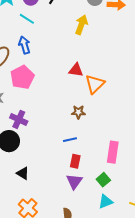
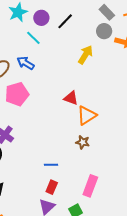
blue arrow: (24, 45) -> (26, 63), turned -54
brown star: (78, 112) -> (83, 142), moved

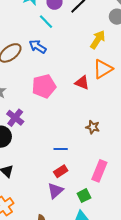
pink pentagon: (17, 94) -> (44, 86), moved
orange triangle: (87, 115) -> (103, 69), moved
red rectangle: (52, 187) -> (61, 171), turned 32

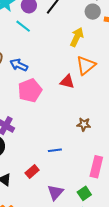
blue arrow: (38, 47) -> (19, 65), moved
red rectangle: (61, 171) -> (32, 172), moved

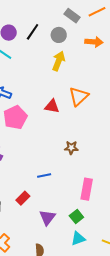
gray circle: (93, 12) -> (59, 35), moved
orange triangle: (86, 65) -> (79, 96), moved

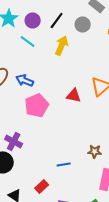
yellow arrow: (59, 61) -> (62, 45), moved
brown star: (71, 148) -> (95, 151), moved

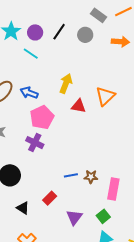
yellow arrow: (62, 45) -> (66, 83), moved
purple cross: (14, 141) -> (35, 143), moved
brown star: (95, 151) -> (91, 177), moved

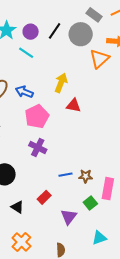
gray circle: (85, 35) -> (81, 34), size x1.5
orange triangle: (105, 96) -> (99, 59), moved
purple cross: (35, 143) -> (38, 147), moved
green square: (103, 216) -> (90, 203), moved

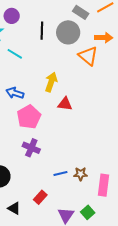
black line: (55, 31) -> (42, 31), turned -30
purple circle: (31, 32) -> (12, 16), moved
orange triangle: (99, 59) -> (88, 56), turned -35
green square: (90, 203) -> (88, 212), moved

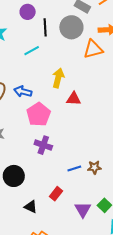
purple circle: (12, 16) -> (28, 12), moved
cyan line: (15, 54) -> (32, 51), moved, turned -56
orange triangle: (88, 56) -> (93, 49), turned -50

